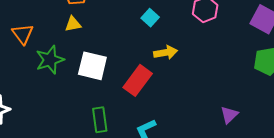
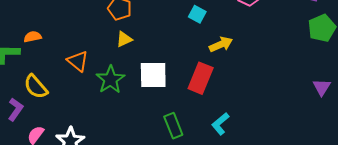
purple triangle: (229, 115) -> (322, 87), moved

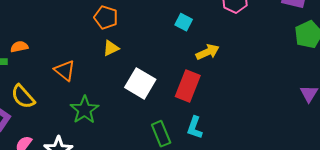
white square: (153, 75) -> (140, 83), turned 32
green star: (110, 80) -> (85, 110), moved
cyan L-shape: (220, 124) -> (195, 128), moved, turned -30

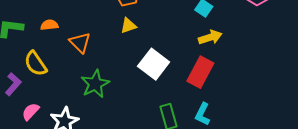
orange semicircle: (19, 47) -> (49, 25), moved
yellow arrow: (208, 52) -> (210, 37), moved

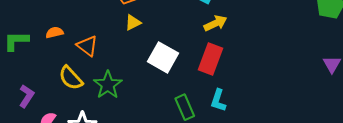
yellow semicircle: (36, 64) -> (71, 78), moved

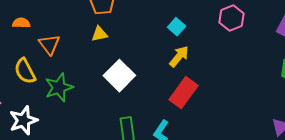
yellow arrow: (215, 23) -> (179, 56), turned -40
red rectangle: (211, 59) -> (184, 93), moved

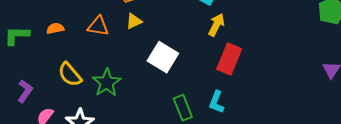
orange triangle: (49, 44) -> (98, 26), moved, turned -30

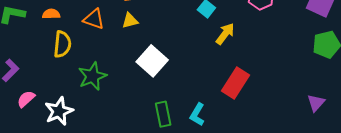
yellow arrow: (216, 25) -> (225, 34), moved
red rectangle: (229, 59) -> (235, 83), moved
yellow semicircle: (70, 74) -> (62, 44), moved, turned -144

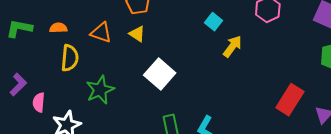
yellow triangle: (130, 21) -> (137, 34), turned 48
red rectangle: (235, 83) -> (290, 100), moved
pink semicircle: (26, 99) -> (39, 102), moved, turned -42

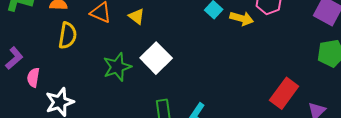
yellow arrow: (232, 46) -> (242, 18), moved, turned 65
green star: (100, 90) -> (117, 67), moved

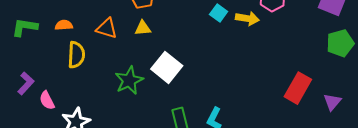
yellow triangle: (137, 16) -> (143, 28), turned -36
pink semicircle: (33, 78) -> (47, 100), turned -30

